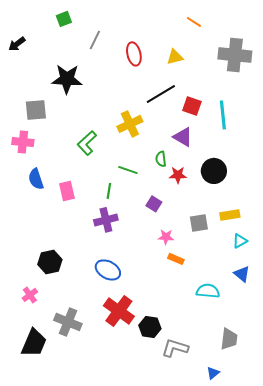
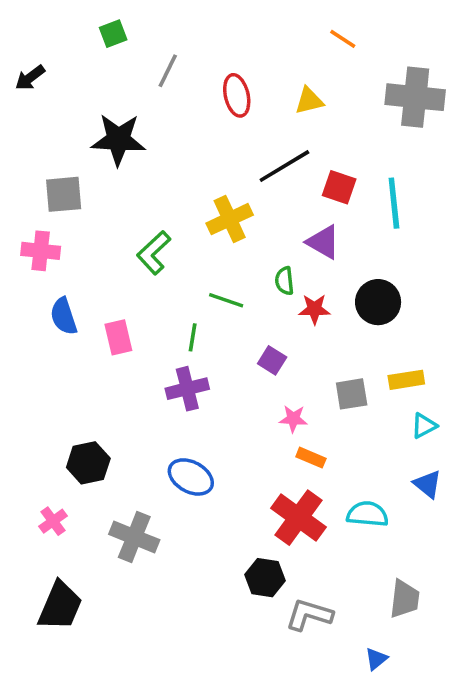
red cross: (119, 311) -> (299, 518), moved
gray cross: (68, 322) -> (134, 537), moved

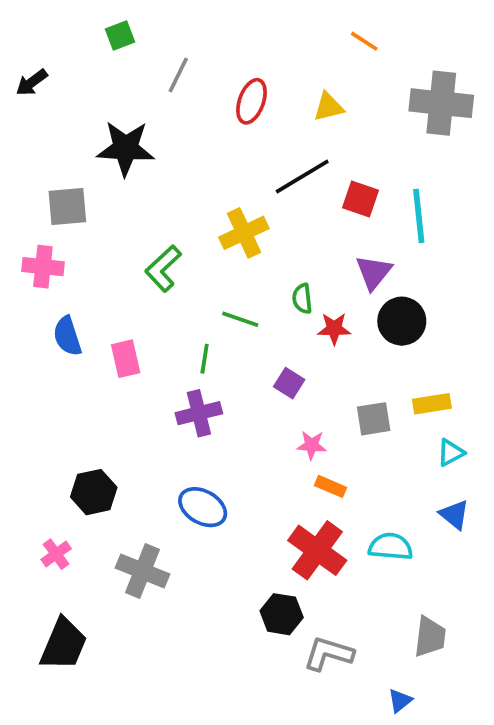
red ellipse: (237, 95) -> (251, 101), turned 33
purple triangle: (323, 242) -> (374, 272), moved, turned 39

